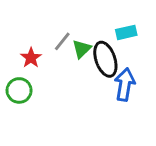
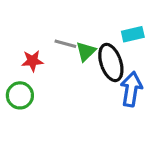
gray line: (62, 41) -> (65, 44), turned 66
red star: (31, 58) -> (32, 61), turned 30

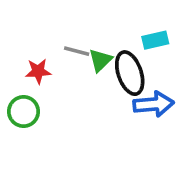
blue arrow: (131, 89) -> (153, 104), turned 76

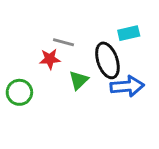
green triangle: (100, 60) -> (79, 80), moved
red star: (38, 71) -> (50, 59), moved

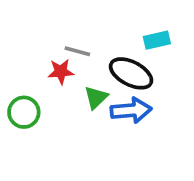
black ellipse: (107, 60) -> (131, 73), turned -44
blue arrow: (127, 86) -> (131, 110), moved

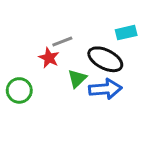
gray line: (77, 51) -> (62, 41), turned -36
red star: (61, 72) -> (49, 58), turned 30

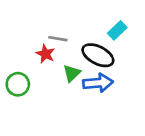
cyan rectangle: (126, 33) -> (117, 30), turned -30
gray line: (62, 41) -> (58, 39), turned 30

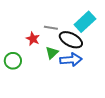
cyan rectangle: (117, 30) -> (85, 22), size x1.5
gray line: (58, 39) -> (51, 28), moved

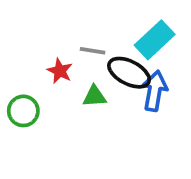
green triangle: (52, 53) -> (94, 96), turned 40
blue arrow: (71, 60) -> (155, 91), moved, turned -75

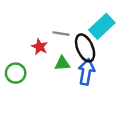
black ellipse: (129, 73) -> (85, 48), turned 40
blue arrow: (155, 91) -> (86, 72), moved

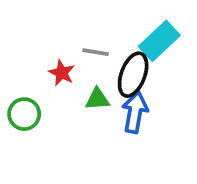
black ellipse: (85, 48) -> (133, 75), turned 44

